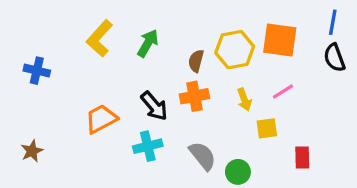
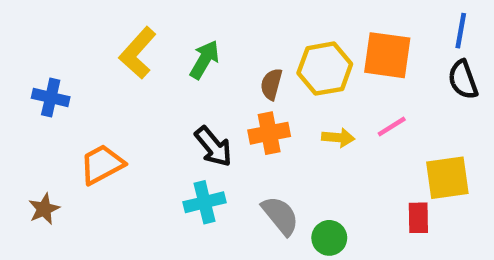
yellow arrow: (244, 100) -> (338, 138), turned -65
orange trapezoid: (101, 119) -> (102, 164), moved
yellow square: (267, 128) -> (447, 178), moved, size x1.5

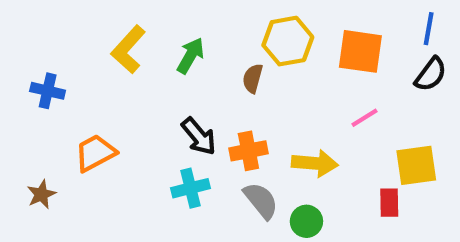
yellow hexagon: (325, 69) -> (288, 41), moved
black semicircle: (463, 80) -> (431, 74), turned -123
orange cross: (269, 133) -> (248, 151), moved
yellow arrow: (338, 138) -> (315, 163), moved, size x1.5

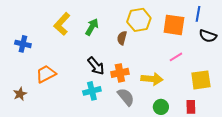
blue line: (429, 29) -> (198, 14), moved
black semicircle: (431, 74) -> (208, 36), turned 72
red rectangle: (389, 203) -> (191, 107), moved
green circle: (306, 221) -> (161, 107), moved

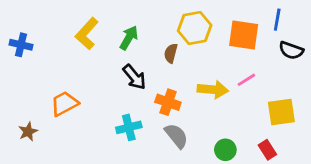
blue cross: (23, 44) -> (21, 45), moved
black arrow: (96, 66) -> (134, 77), moved
orange cross: (120, 73) -> (168, 102), turned 30
yellow arrow: (152, 79) -> (213, 90), moved
red rectangle: (191, 107) -> (267, 150), turned -32

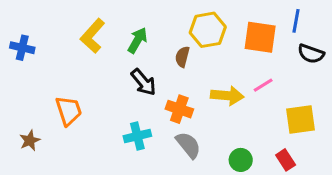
orange trapezoid: (64, 104) -> (69, 111), turned 100

